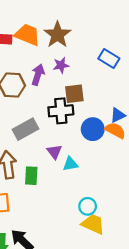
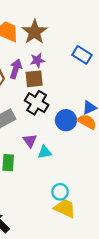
brown square: (74, 94) -> (34, 79), moved
black cross: (61, 111) -> (37, 103), turned 35

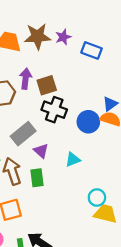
brown star: (35, 32) -> (37, 36), turned -30
purple star: (37, 60) -> (63, 37), moved
purple triangle: (30, 141) -> (41, 151), moved

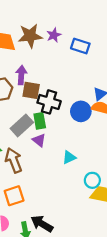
brown square: (47, 85) -> (31, 90), moved, turned 30
cyan triangle: (73, 159) -> (69, 157), moved
green rectangle: (37, 178) -> (40, 121), moved

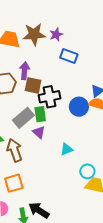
blue rectangle: (80, 46) -> (69, 56), moved
black cross: (49, 102) -> (50, 97), turned -30

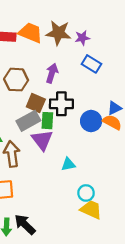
purple arrow: (24, 71) -> (52, 73), moved
brown square: (33, 85) -> (36, 103), moved
purple triangle: (39, 132) -> (42, 140), size x1.5

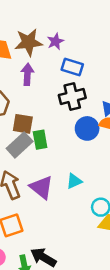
purple arrow: (52, 73) -> (27, 74), moved
black cross: (61, 104) -> (72, 97), moved
purple triangle: (42, 140) -> (41, 187), moved

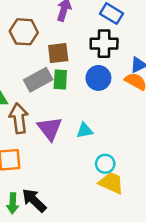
brown square: (23, 124) -> (58, 53), moved, turned -30
blue circle: (87, 128) -> (98, 78), moved

